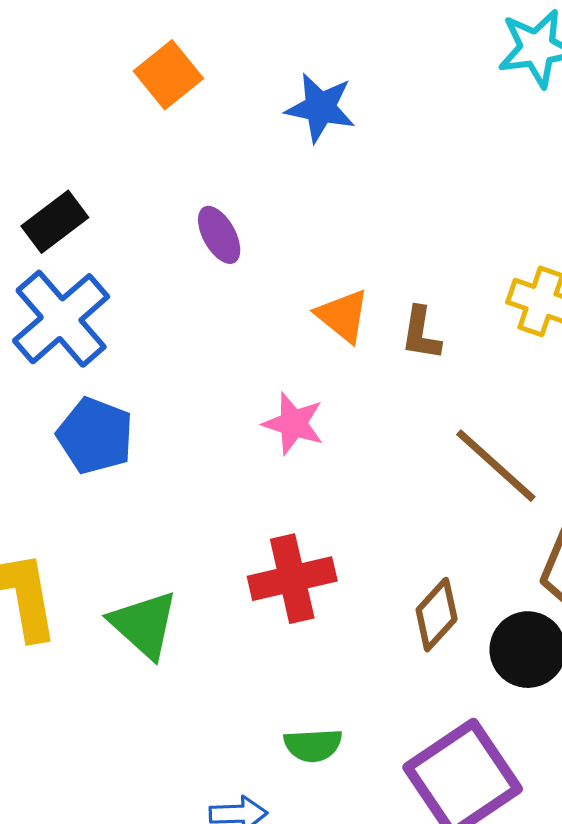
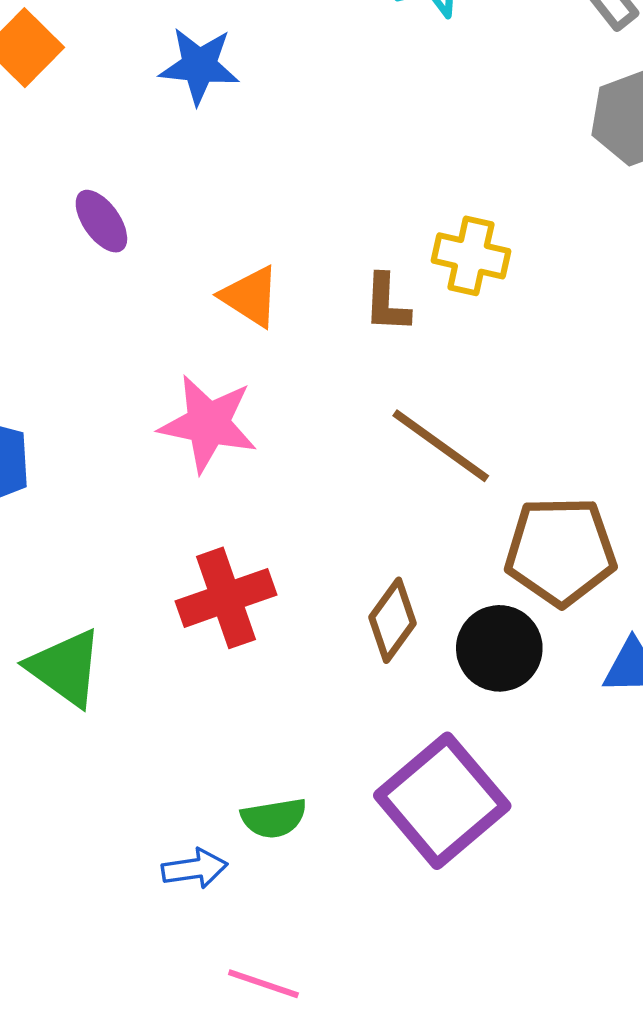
brown L-shape: (421, 333) -> (387, 303), moved
pink star: (293, 423) -> (208, 424), size x1.4
green semicircle: (313, 745) -> (274, 818), moved

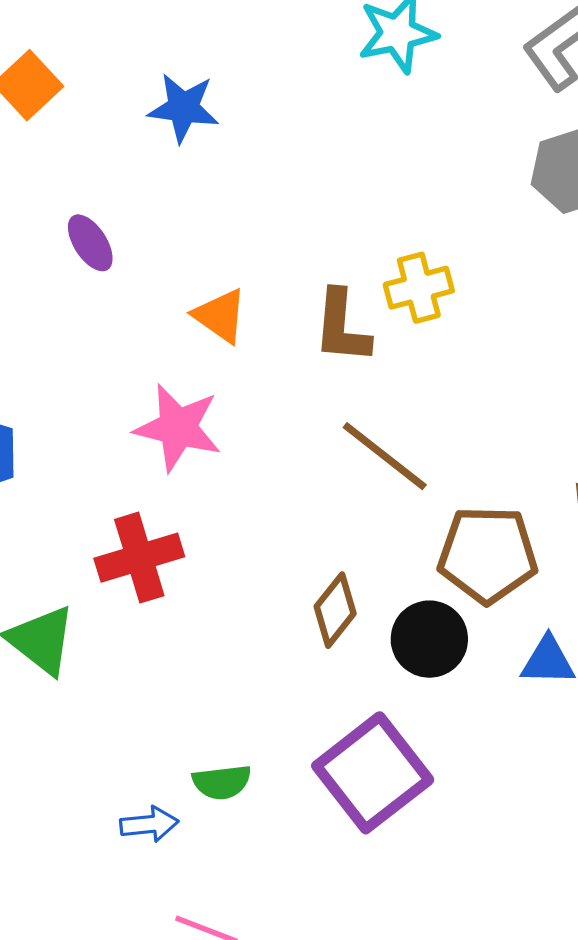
yellow cross: (471, 256) -> (419, 288), turned -30
brown L-shape: (387, 303) -> (342, 327), size x1.4
red cross: (226, 598) -> (139, 558), moved

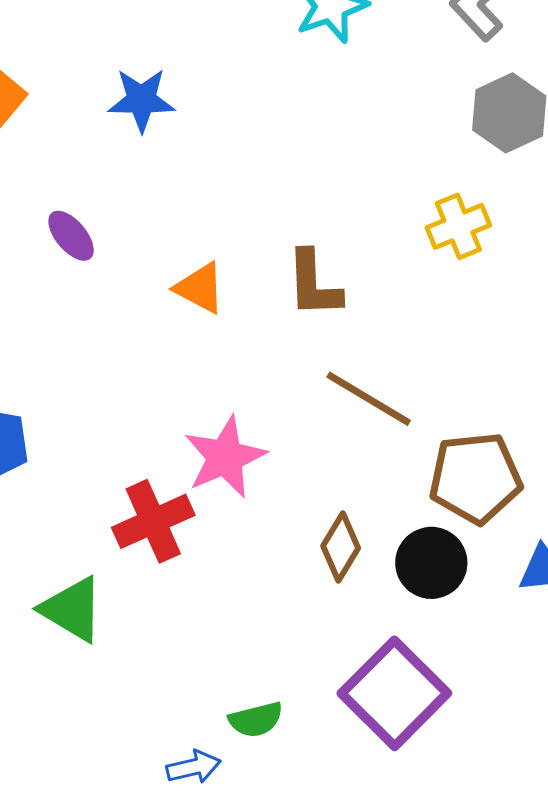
yellow cross: (419, 288) -> (458, 226), moved
pink star: (178, 428) -> (225, 457), moved, turned -30

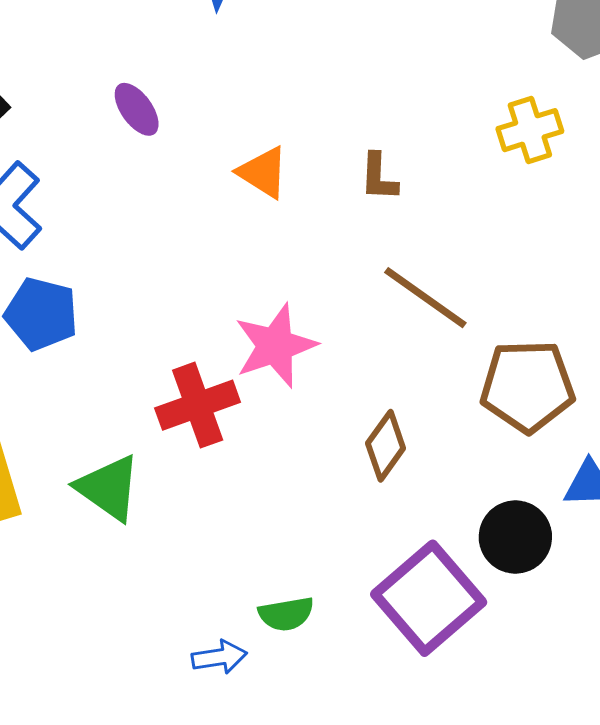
brown L-shape: (314, 284) -> (379, 177), size x0.7
black circle: (431, 563) -> (515, 537), moved

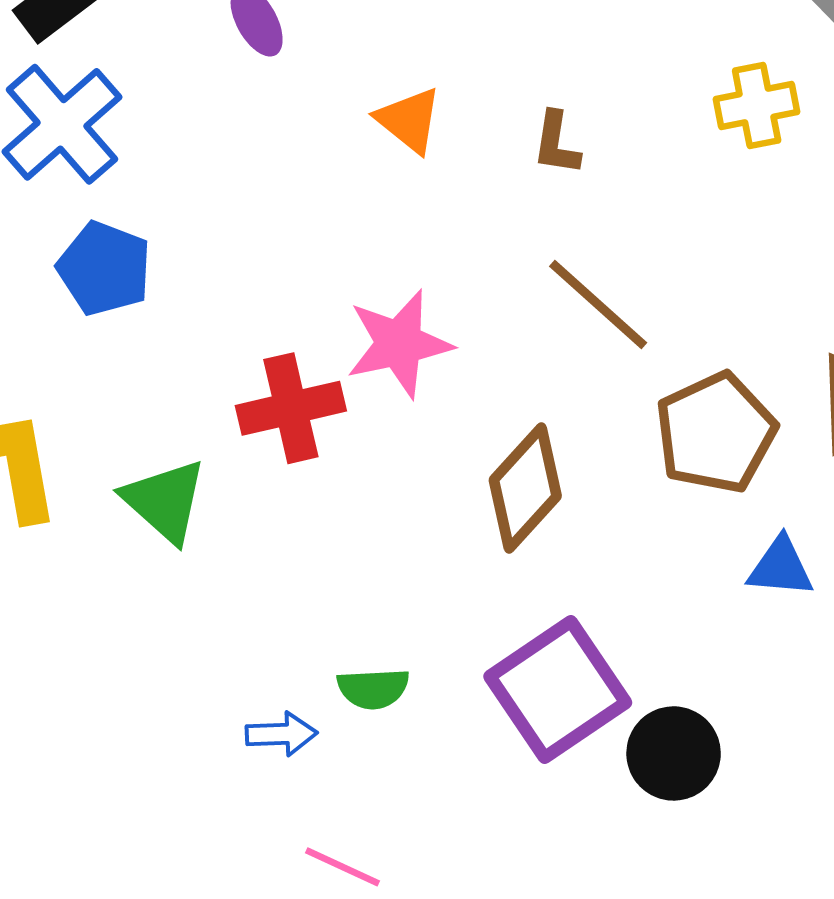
brown pentagon: (527, 386) -> (716, 433), turned -30
brown diamond: (386, 446) -> (525, 488), size x1.4
black circle: (515, 537) -> (674, 753), moved

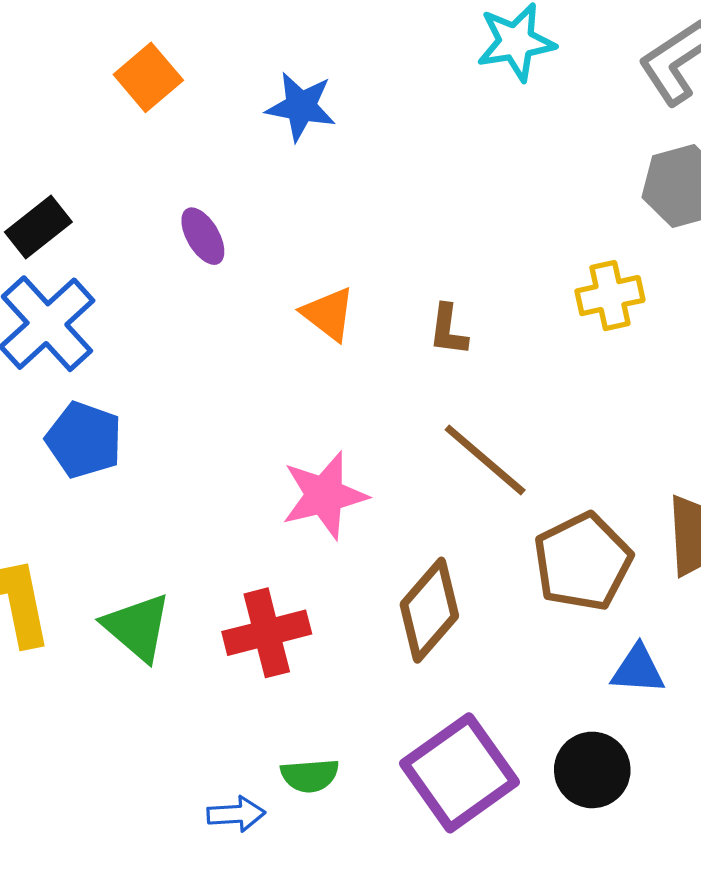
red cross: (291, 408) -> (267, 633), moved
black circle: (674, 753) -> (592, 770), moved

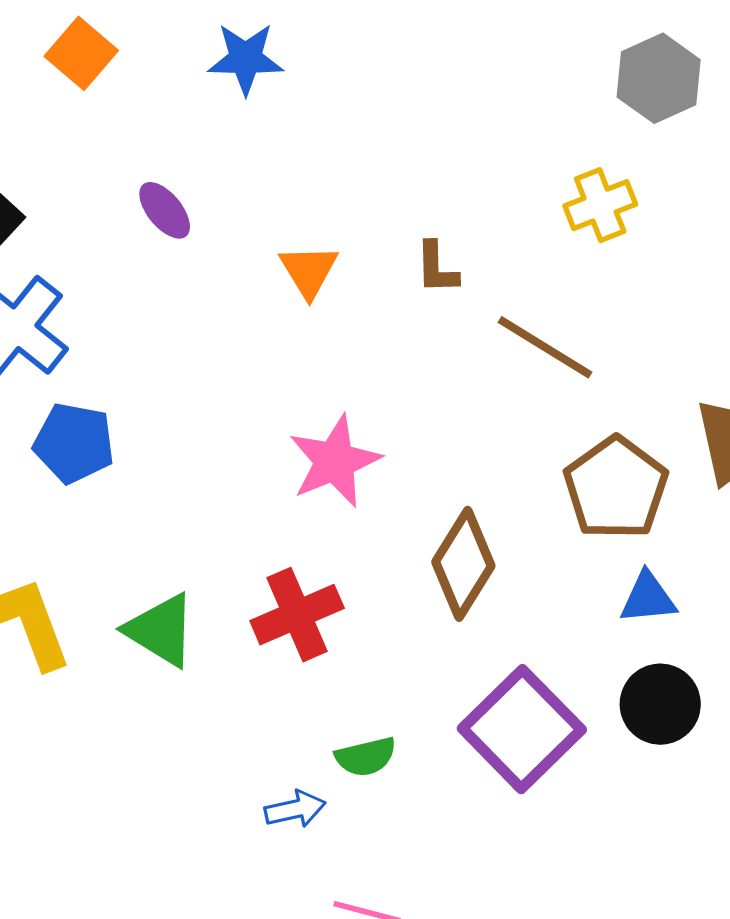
orange triangle: (328, 314) -> (309, 271), turned 30
brown line: (485, 460) -> (545, 347), moved
blue triangle: (638, 670) -> (648, 598), moved

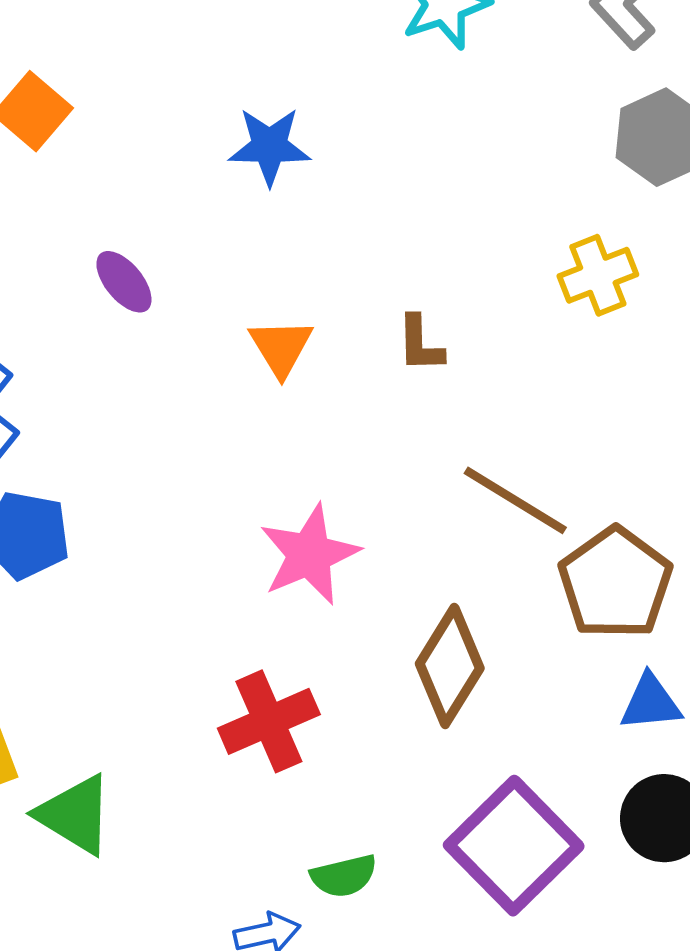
blue star: (246, 59) -> (269, 146), moved
brown line: (545, 347) -> (515, 500), moved
green triangle: (161, 630) -> (75, 815), moved

